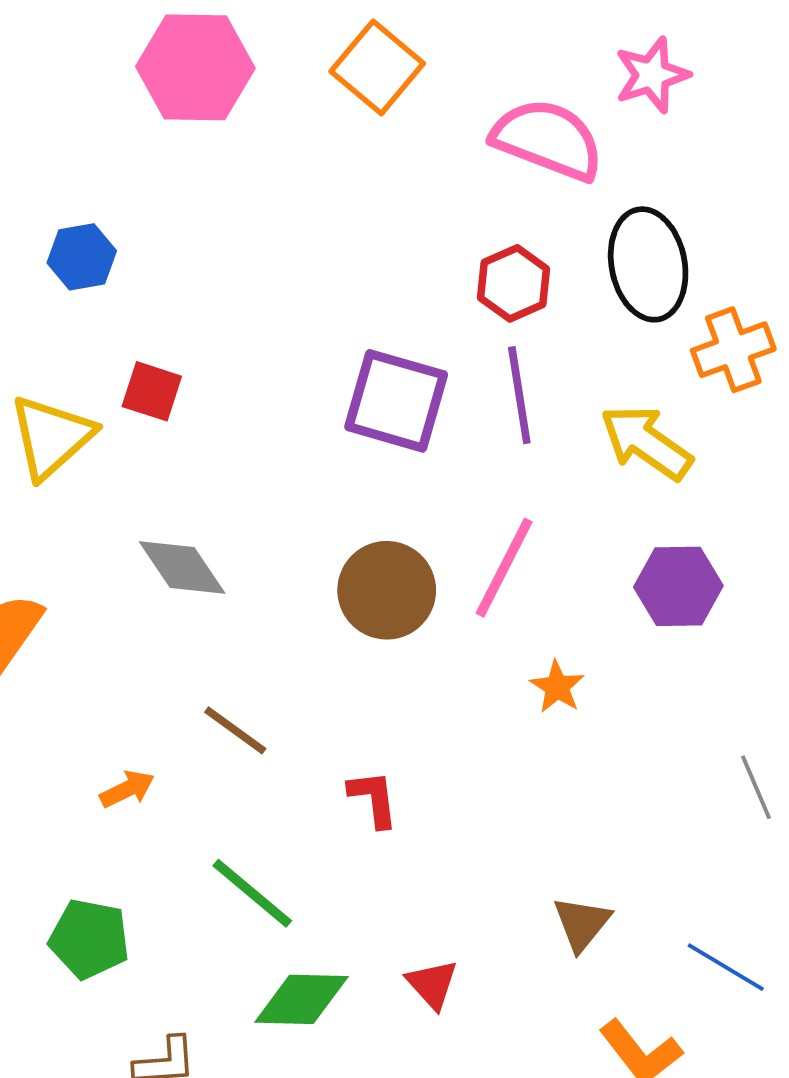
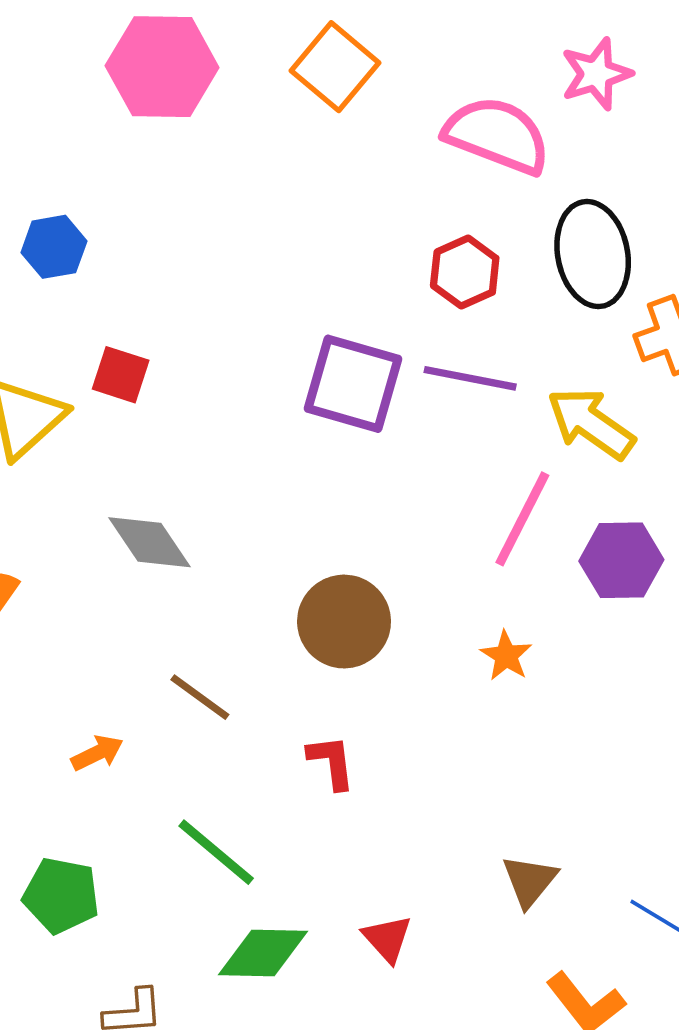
purple line: (519, 395) -> (470, 378), turned -70
pink line: (504, 568) -> (522, 519), moved
brown circle: (387, 590) -> (344, 622), moved

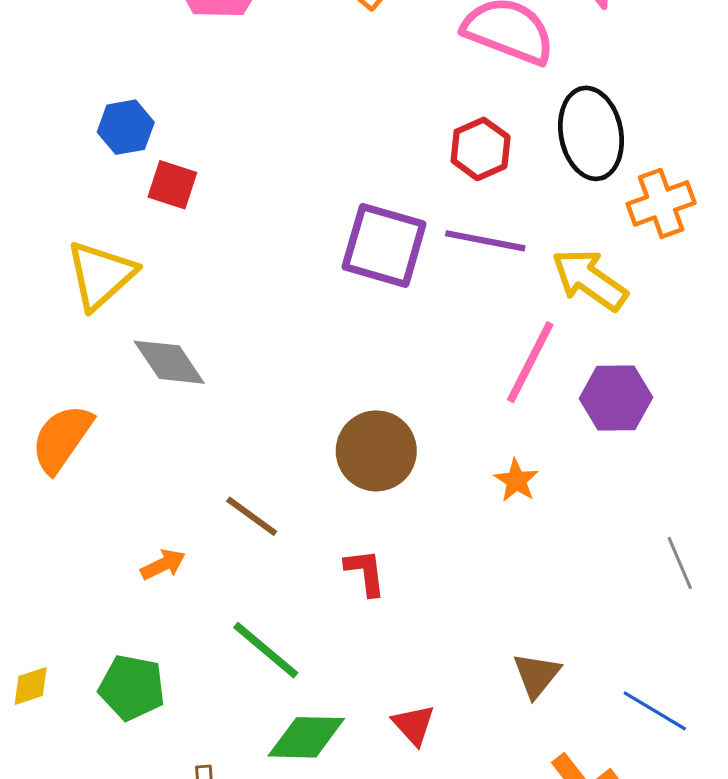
red square: (121, 375) -> (172, 185), moved
gray diamond: (149, 542) -> (169, 362), moved

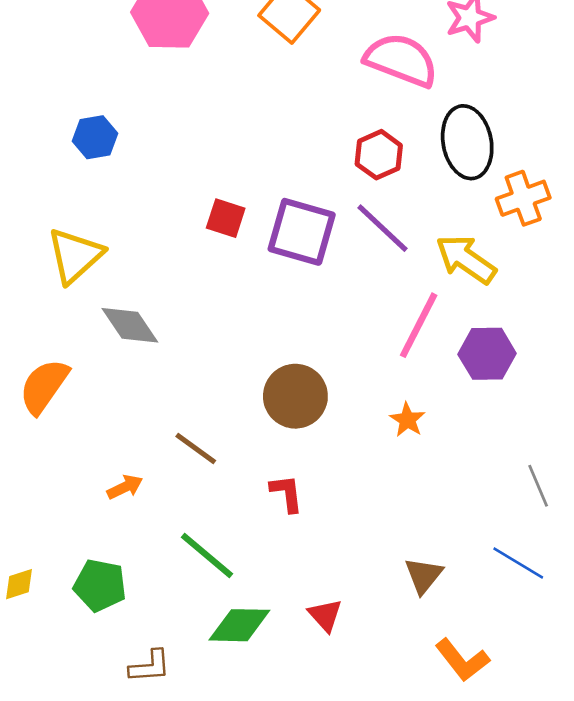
red square: (172, 185) -> (226, 218), moved
purple line: (485, 241) -> (383, 228), turned 32
blue line: (655, 711) -> (518, 563), moved

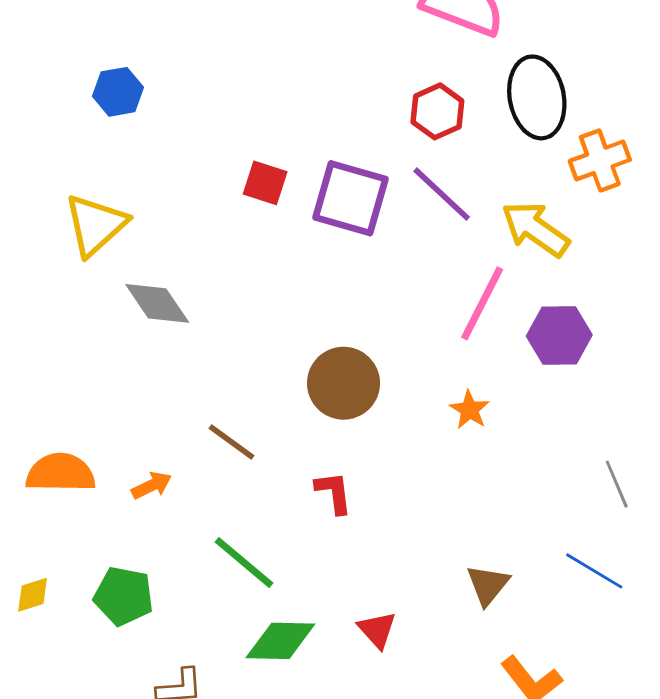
orange semicircle: (44, 386) -> (61, 473), moved, turned 56

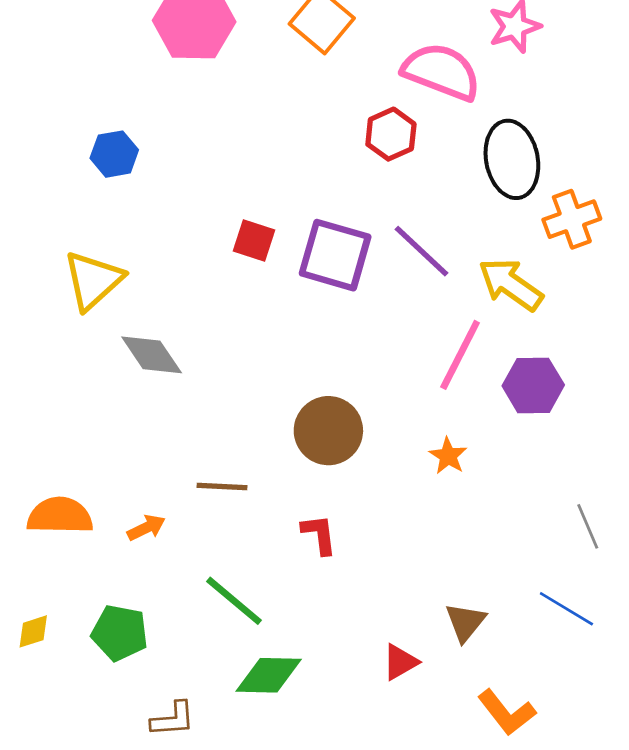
red hexagon: (437, 111) -> (391, 134), moved
brown line: (231, 442) -> (222, 486), turned -33
red triangle: (377, 630) -> (400, 662), moved, turned 42

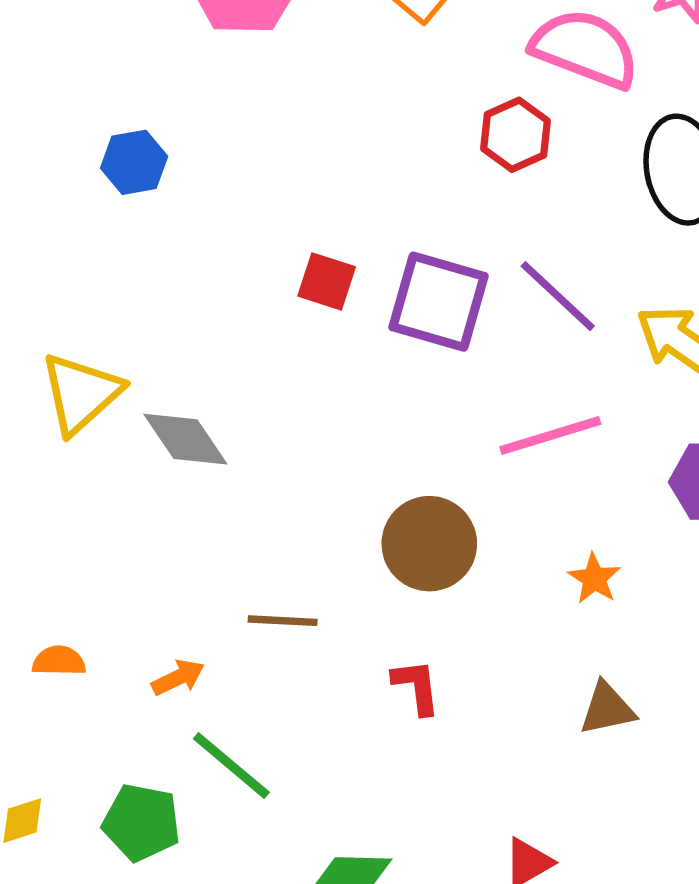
yellow triangle: (93, 280) -> (81, 393), moved
pink line: (460, 355) -> (550, 435), moved, turned 46
orange semicircle: (60, 516) -> (59, 661), size x0.6
green line: (234, 601) -> (231, 766), moved
brown triangle: (465, 622) -> (607, 709), moved, turned 39

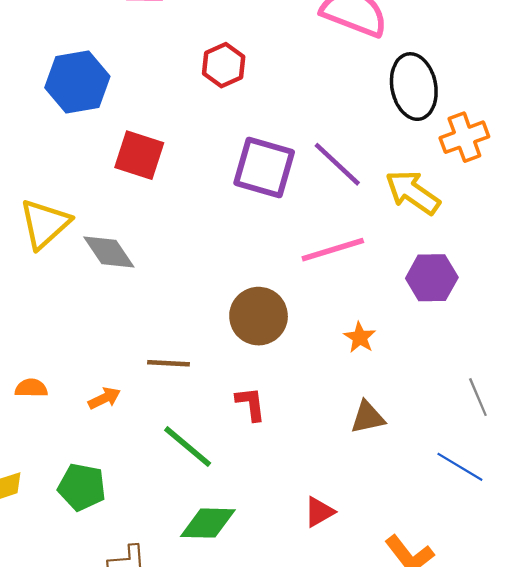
red hexagon: (515, 135) -> (224, 65), moved
blue hexagon: (134, 162) -> (77, 82), size x1.6
red square: (327, 281) -> (139, 155), moved, size x1.4
green line: (231, 766) -> (188, 447), moved

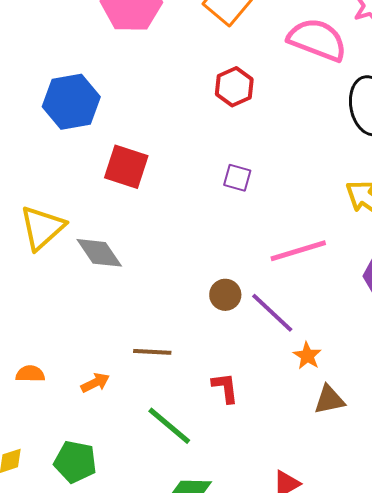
red hexagon: (224, 65) -> (234, 87), moved
purple line: (337, 164) -> (272, 313), moved
purple square: (264, 168) -> (237, 178), size x0.5
brown circle: (259, 316) -> (225, 295), moved, size x0.6
orange star: (360, 337) -> (307, 356), moved

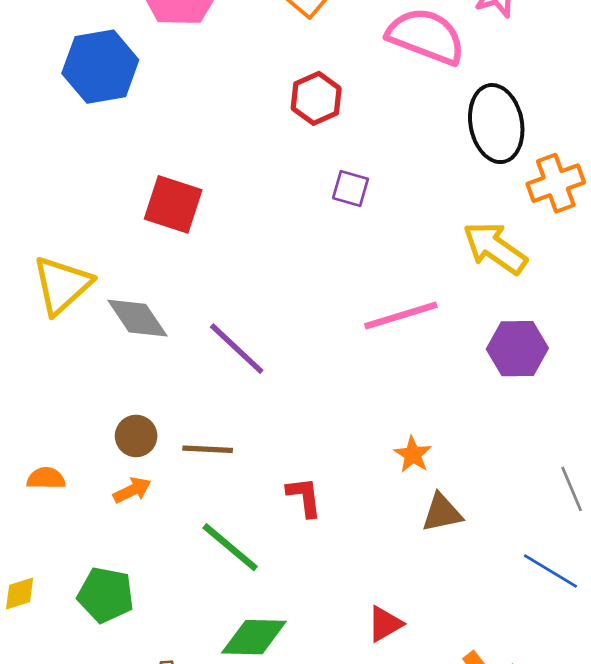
blue hexagon: (71, 102) -> (100, 67), moved
purple square: (237, 178) -> (351, 188), moved
brown circle: (225, 295) -> (136, 436), moved
purple line: (272, 313) -> (237, 349), moved

